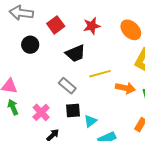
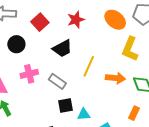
yellow line: (100, 74) -> (89, 66), turned -45
pink cross: (41, 112) -> (29, 74), moved, turned 36
cyan triangle: (90, 121) -> (84, 114), turned 40

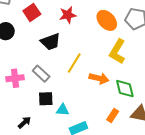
pink cross: (29, 74) -> (15, 78), moved

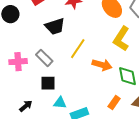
cyan triangle: (63, 110) -> (60, 103), moved

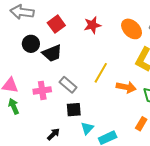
black trapezoid: (55, 26) -> (52, 53), moved
cyan triangle: (60, 103) -> (87, 128), turned -48

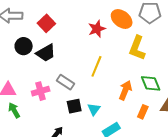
red star: (92, 25) -> (97, 29), moved
orange arrow: (126, 87) -> (125, 90), moved, turned -72
cyan triangle: (87, 128) -> (94, 109), moved

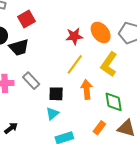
yellow line: (96, 66) -> (75, 64), moved
orange arrow: (125, 90) -> (87, 89), moved, turned -42
black square: (74, 106) -> (56, 94), moved

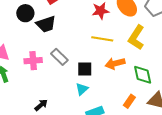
yellow line: (75, 64) -> (102, 39), turned 65
orange arrow: (87, 89) -> (115, 63), turned -96

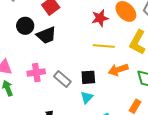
gray rectangle: (59, 57) -> (62, 79), moved

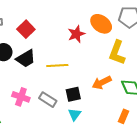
yellow line: (104, 46) -> (57, 66), moved
pink cross: (36, 73) -> (21, 97), turned 36

